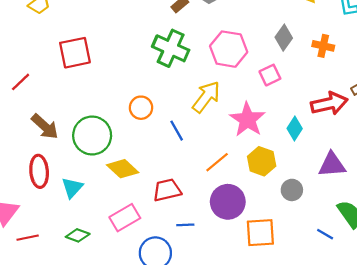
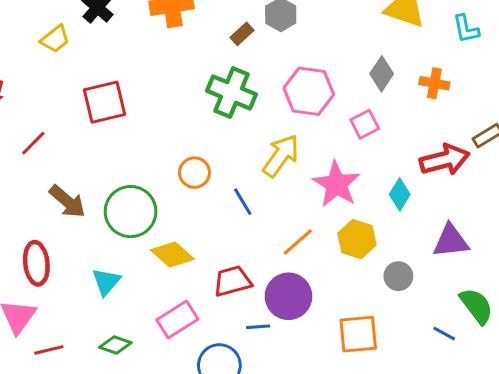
red ellipse: (39, 171) -> (36, 263), moved
purple circle: (228, 202) -> (288, 296), moved

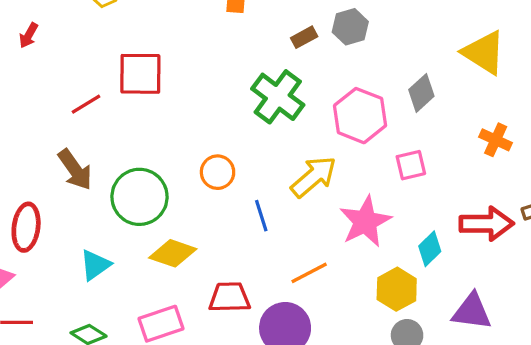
gray diamond: (382, 74) -> (421, 93), moved
red line: (33, 143) -> (86, 104), moved
yellow hexagon: (357, 239) -> (397, 289), moved
yellow diamond: (172, 254) -> (173, 253), turned -36

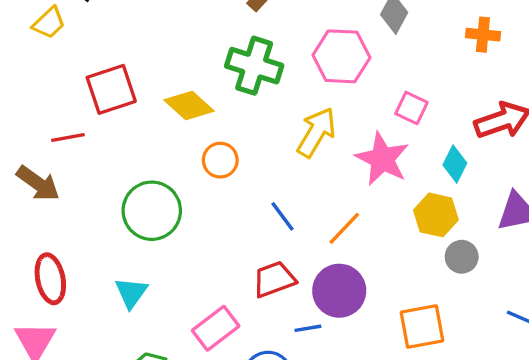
red line: (86, 104) -> (68, 138), turned 40
pink square: (411, 165) -> (411, 108), moved, turned -32
brown arrow: (75, 170) -> (38, 183), moved
blue line: (261, 216) -> (283, 216), moved
yellow diamond: (173, 253) -> (189, 106), moved, turned 42

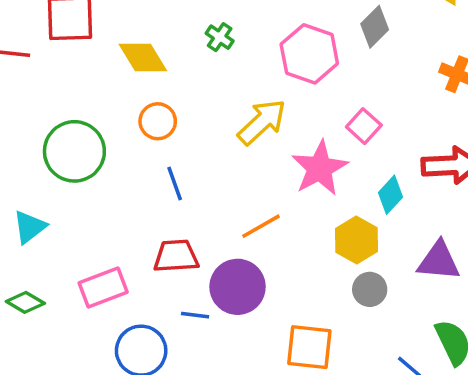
green cross: (254, 66) -> (220, 37), size x0.5
blue line: (283, 216) -> (175, 183), moved

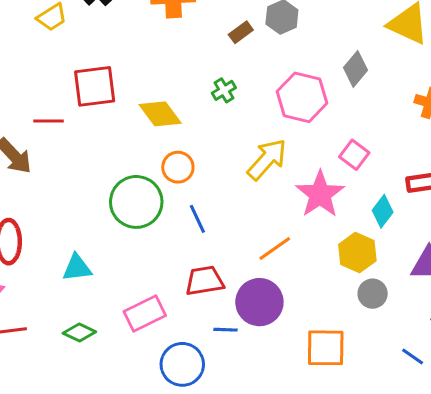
green cross: (220, 37) -> (224, 90), turned 30
green circle: (74, 151) -> (136, 202), moved
cyan triangle: (30, 227) -> (77, 268), turned 36

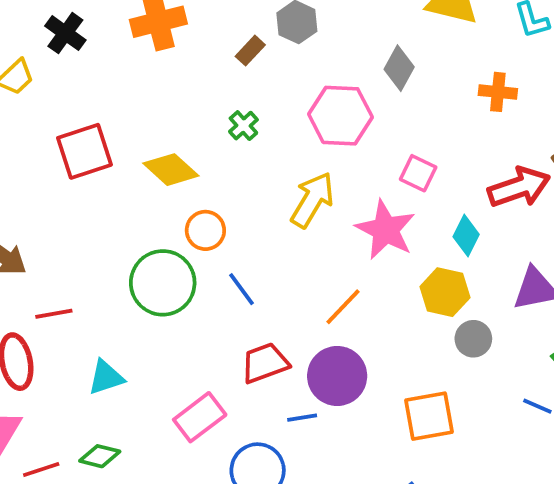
red line: (49, 121) -> (54, 314), moved
green diamond: (79, 333) -> (100, 456), moved

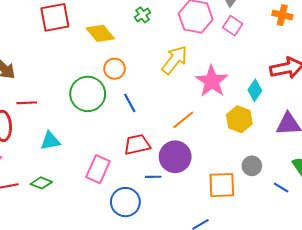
pink square: (418, 173) -> (233, 26), moved
gray circle: (473, 339) -> (252, 166), moved
pink rectangle: (200, 417) -> (98, 169), turned -36

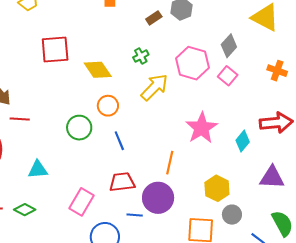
yellow arrow: (174, 60) -> (155, 87), moved
green circle: (88, 94) -> (79, 128), size x0.7
red line: (27, 103) -> (20, 119), moved
yellow hexagon: (239, 119) -> (217, 188), moved
orange line: (183, 120) -> (170, 163), turned -45

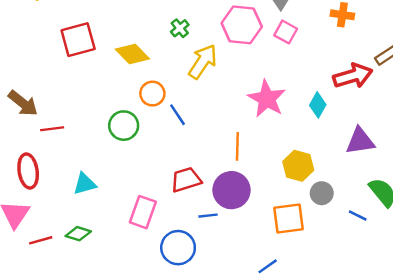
blue line: (119, 141) -> (178, 115), moved

